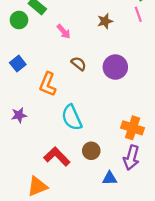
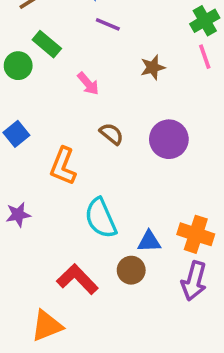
blue triangle: (110, 178) -> (149, 241), moved

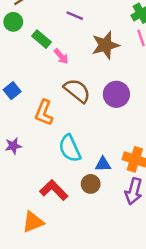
green rectangle: (47, 44) -> (42, 39), moved
green circle: (18, 66) -> (13, 22), moved
brown star: (153, 67) -> (105, 45), size x1.6
brown semicircle: (111, 134) -> (77, 91), size x1.6

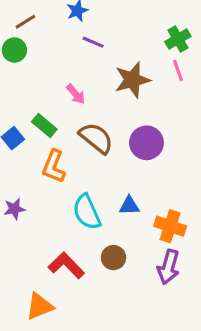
green rectangle: (42, 39) -> (44, 126), moved
blue triangle: (103, 164) -> (129, 206), moved

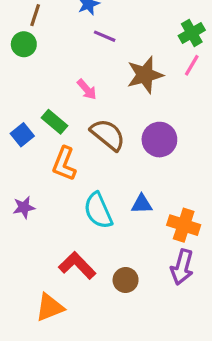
brown line: (25, 22) -> (35, 15), turned -40
pink line: (178, 70) -> (192, 65), turned 50
brown circle: (113, 258) -> (126, 280), moved

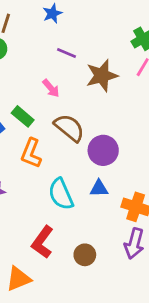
purple line: (105, 36) -> (66, 53), moved
purple circle: (159, 140) -> (103, 150), moved
red L-shape: (77, 265) -> (42, 242), turned -100

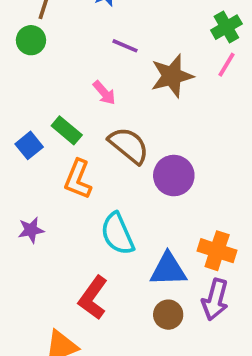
blue triangle: (99, 188) -> (168, 269), moved, size x1.5
brown circle: (85, 255) -> (168, 315), moved

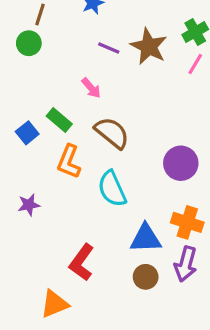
brown star: (172, 76) -> (149, 46), moved, turned -30
purple circle: (174, 176) -> (181, 163), moved
cyan semicircle: (117, 234) -> (112, 189), moved

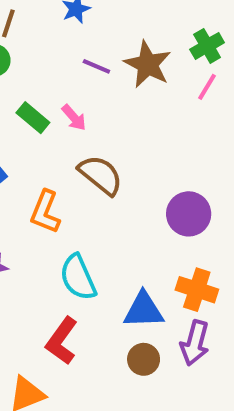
green rectangle: (59, 120) -> (33, 118), moved
cyan semicircle: (112, 189) -> (78, 277), moved

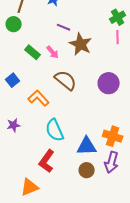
brown star: (148, 64) -> (81, 44), moved
pink line: (207, 87) -> (118, 37), turned -32
orange L-shape: (45, 212) -> (39, 98), turned 115
purple circle: (189, 214) -> (109, 83), moved

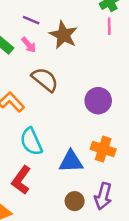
purple line: (64, 27) -> (31, 20), moved
purple circle: (109, 83) -> (98, 101), moved
purple arrow: (112, 162) -> (103, 196), moved
brown circle: (87, 170) -> (75, 201), moved

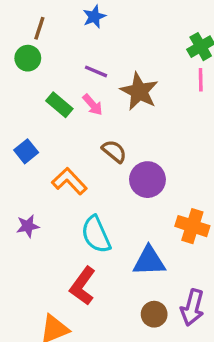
brown semicircle: (45, 80) -> (114, 151), size x0.7
purple circle: (98, 101) -> (147, 180), moved
orange cross: (103, 149) -> (192, 226), moved

